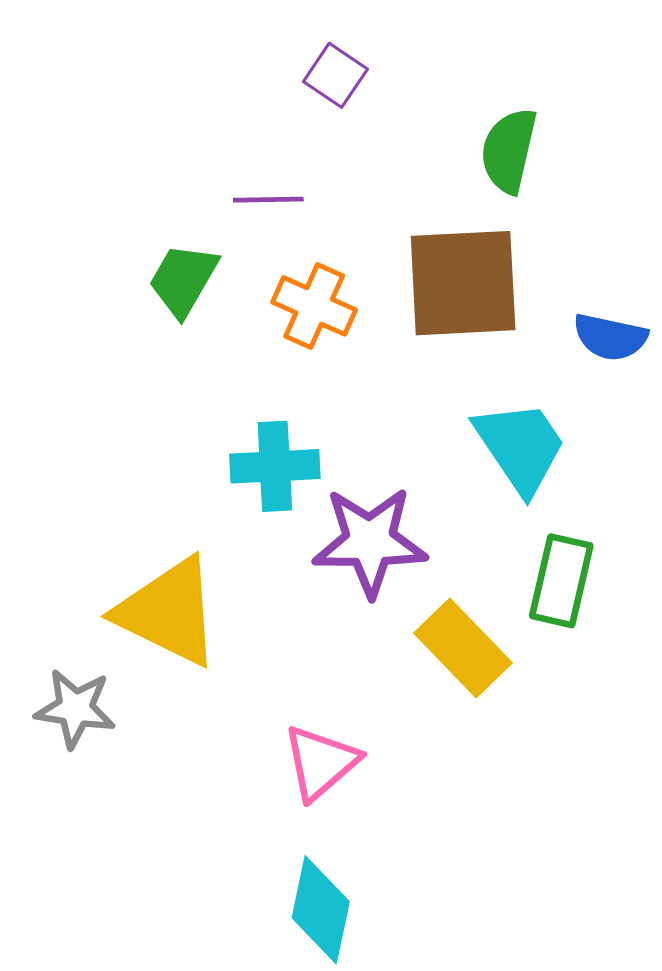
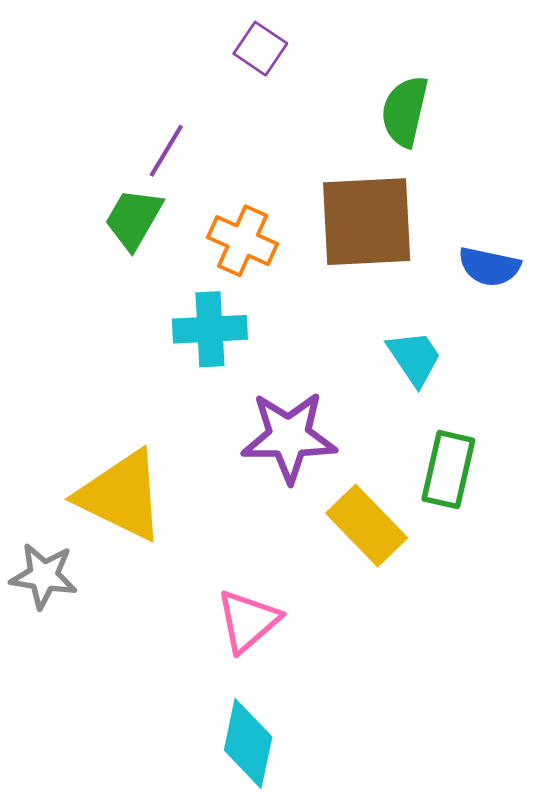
purple line: (268, 200) -> (166, 151), moved, turned -58
cyan trapezoid: (520, 447) -> (414, 358), size x0.7
cyan cross: (275, 466) -> (210, 329), moved

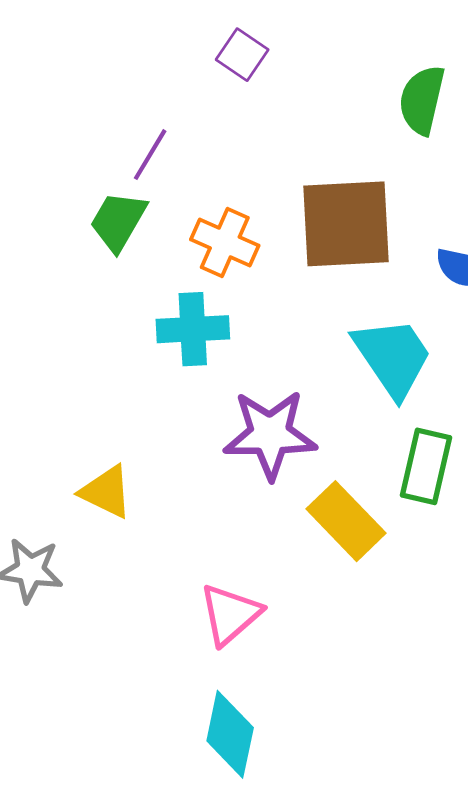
green semicircle: (405, 111) -> (422, 100), moved
cyan trapezoid: (414, 358) -> (393, 357), size x1.5
yellow triangle: (121, 495) -> (106, 492), size x0.6

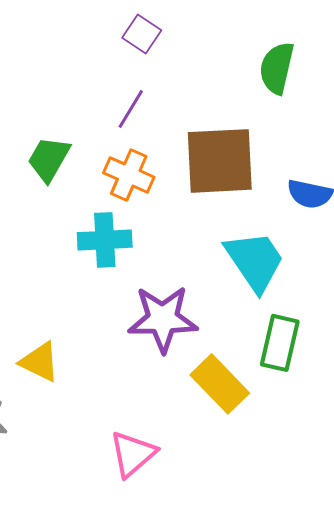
purple line: (150, 155) -> (131, 109), moved

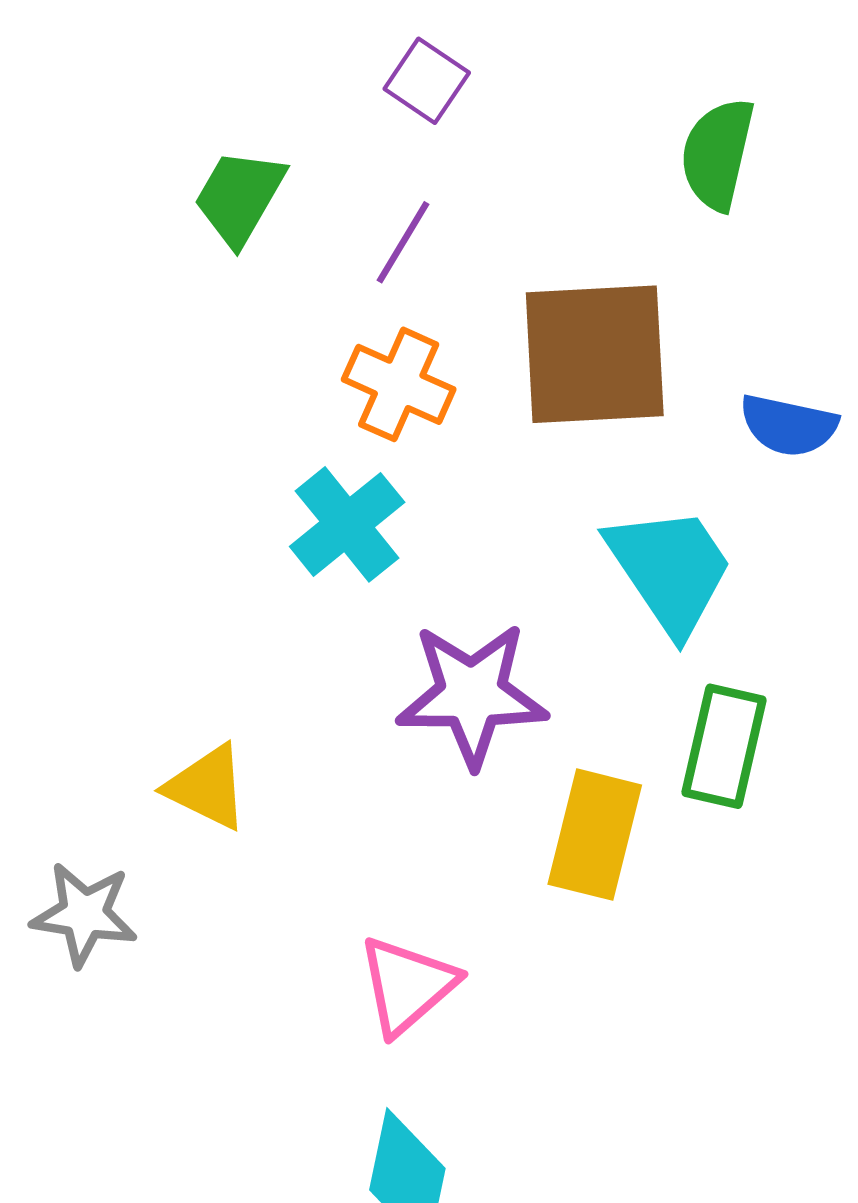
green trapezoid: (49, 159) -> (239, 197), moved
cyan cross: (105, 240) -> (347, 524), turned -36
yellow rectangle: (220, 384) -> (595, 835), turned 58

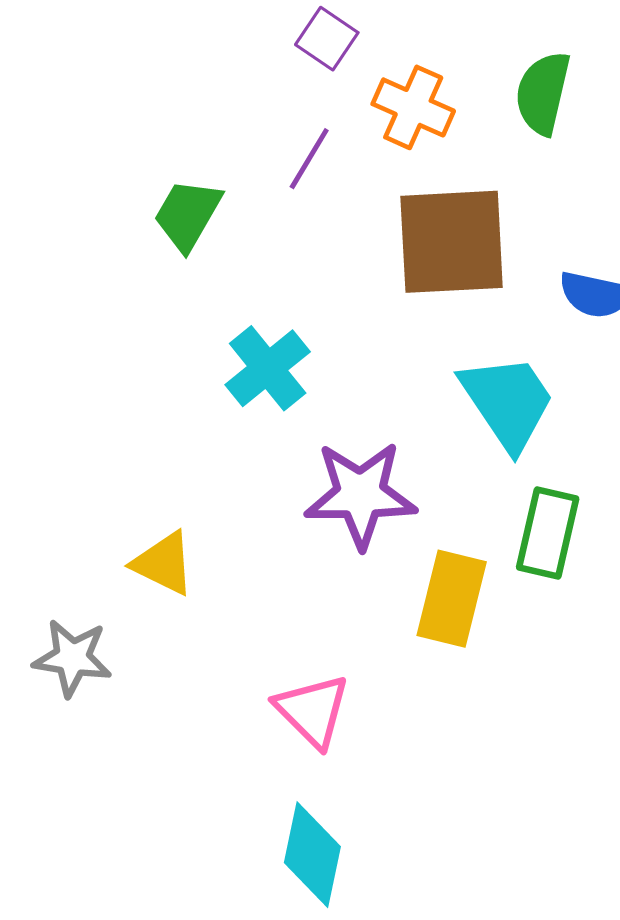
green trapezoid: (239, 197) -> (188, 215), moved
orange cross: (399, 384) -> (413, 107), moved
pink triangle: (407, 985) -> (312, 711), turned -34

